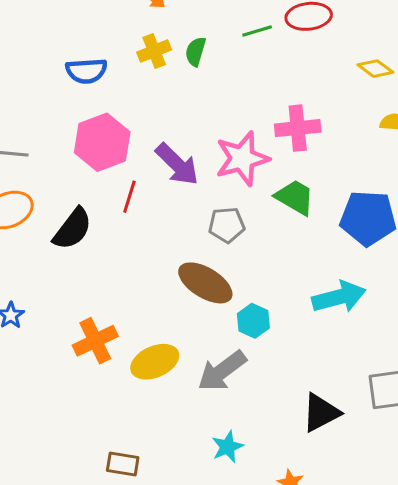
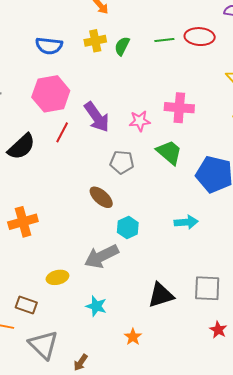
pink star: (242, 159) -> (140, 121), size x0.6
brown ellipse: (205, 283) -> (101, 197), size x0.7
cyan arrow: (339, 297) -> (186, 222), size x0.7
yellow ellipse: (155, 362) -> (57, 277), moved, size x0.7
cyan star: (228, 447) -> (96, 306), turned 30

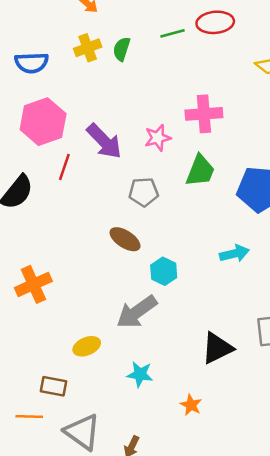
green trapezoid: (169, 152) -> (200, 171), turned 80

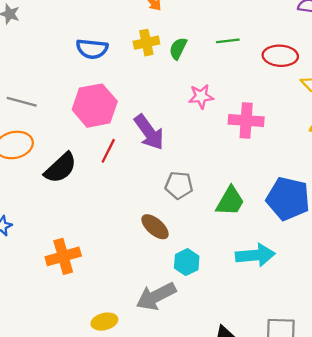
red ellipse: (215, 22) -> (280, 56), moved
pink star: (158, 138) -> (201, 96), moved
green trapezoid: (200, 171) -> (230, 201), moved
cyan arrow: (234, 253) -> (255, 255), size x1.4

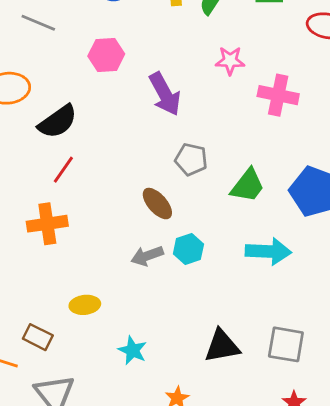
gray line: (22, 102) -> (38, 23), moved
pink hexagon: (95, 106) -> (106, 55), size x0.7
red line: (108, 151) -> (63, 170), moved
gray arrow: (156, 296) -> (147, 256), moved, size x0.7

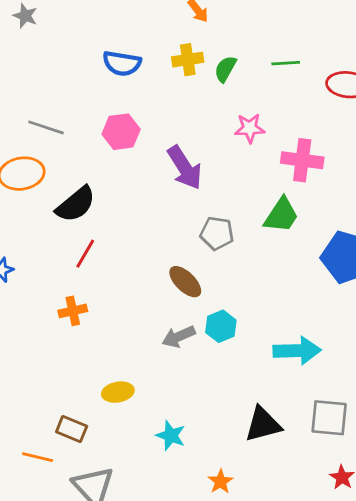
gray line: (38, 23) -> (46, 127), moved
green trapezoid: (248, 186) -> (281, 215), moved
orange cross: (47, 224) -> (73, 311), size x0.7
cyan arrow: (268, 251) -> (297, 351), moved

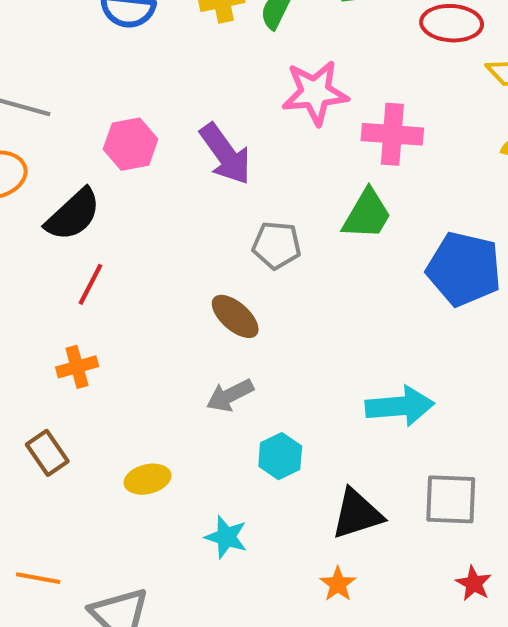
pink star: (250, 128) -> (315, 93), size x1.5
pink hexagon: (121, 132) -> (131, 144), moved
cyan hexagon: (221, 326) -> (280, 456), moved
brown rectangle: (72, 429) -> (47, 453), moved, turned 36
orange star: (220, 482) -> (338, 584), moved

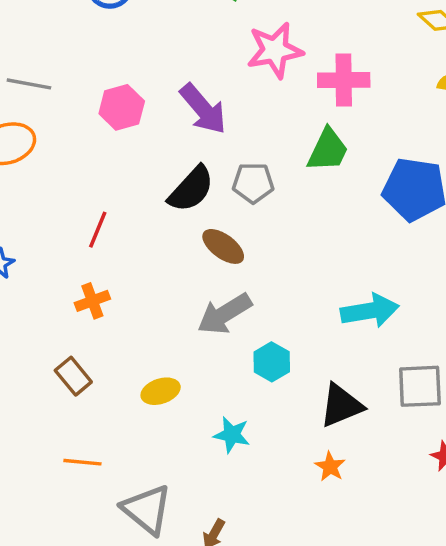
black semicircle: (73, 215) -> (191, 189), moved
gray arrow: (230, 395) -> (225, 314), size x1.4
orange line: (38, 578) -> (82, 462), moved

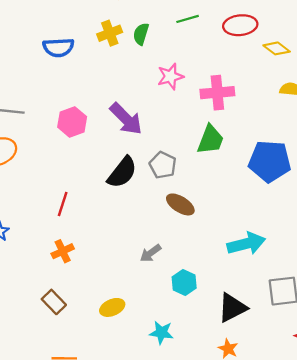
pink star: (275, 50) -> (170, 76), size x0.7
gray pentagon: (253, 183) -> (163, 165), turned 30
brown ellipse: (223, 246) -> (180, 204), moved
gray arrow: (225, 314) -> (151, 253), size x0.6

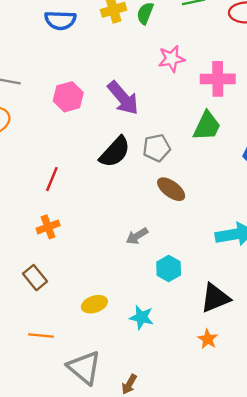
gray pentagon: (163, 165) -> (157, 148), turned 30
yellow ellipse: (112, 307) -> (94, 304), moved

